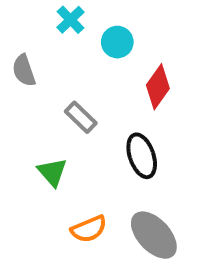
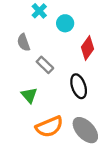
gray semicircle: (24, 70) -> (24, 42), moved
orange semicircle: (89, 229) -> (49, 127), size x1.4

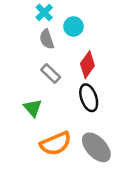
gray semicircle: (24, 42) -> (47, 39), moved
red diamond: (88, 48) -> (87, 65), moved

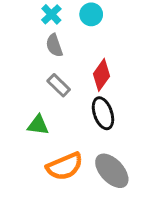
cyan circle: (73, 26) -> (91, 14), moved
green triangle: (33, 108) -> (38, 125), turned -42

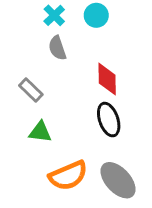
red diamond: (102, 75) -> (107, 79), turned -36
gray rectangle: (59, 85) -> (31, 90), moved

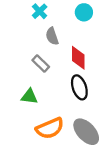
cyan circle: (96, 15) -> (84, 12), moved
gray semicircle: (57, 48) -> (52, 36), moved
gray rectangle: (31, 90) -> (41, 63), moved

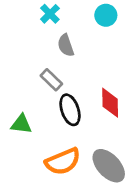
red diamond: (78, 58) -> (110, 103), moved
black ellipse: (79, 87) -> (70, 110), moved
green triangle: (29, 96) -> (21, 124), moved

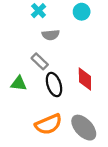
gray semicircle: (66, 45) -> (51, 35), turned -77
green triangle: (21, 124) -> (19, 83), moved

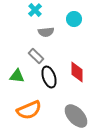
cyan circle: (82, 12) -> (74, 19), moved
orange semicircle: (48, 124) -> (29, 110), moved

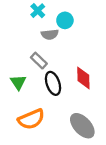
cyan circle: (74, 19) -> (65, 20), moved
green triangle: (17, 76) -> (18, 82), turned 49

